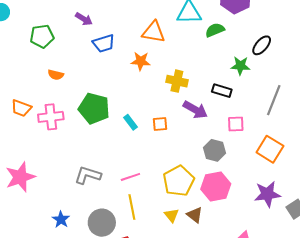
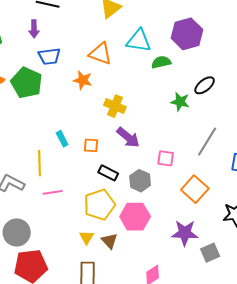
purple arrow: (84, 19) -> (34, 29), turned 48
black rectangle: (222, 91) -> (108, 173), moved
green pentagon: (94, 108) -> (27, 83), moved
yellow line: (132, 207) -> (39, 163), moved

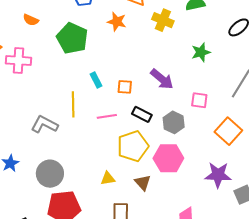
green pentagon: (27, 83) -> (72, 38), moved
green star: (180, 102) -> (201, 52), moved, turned -30
yellow cross: (115, 106) -> (163, 20), moved
pink line: (53, 192) -> (107, 116), moved
yellow triangle: (87, 237) -> (108, 178), moved, turned 49

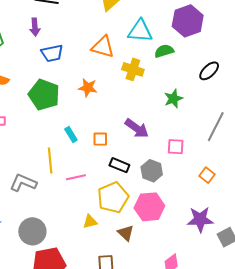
orange star: (117, 22) -> (88, 88), moved
pink line: (107, 116) -> (76, 177), moved
orange square: (228, 131) -> (207, 175), size x0.6
yellow triangle: (108, 178) -> (90, 222), moved

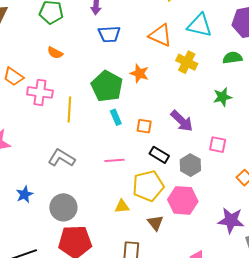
green semicircle: (164, 51) -> (232, 58), moved
green pentagon: (44, 95) -> (107, 86), moved
yellow line: (50, 160) -> (69, 110), moved

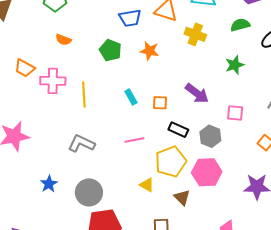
blue trapezoid: (109, 34) -> (130, 18), moved
green pentagon: (107, 86) -> (110, 50), moved, size x0.7
yellow triangle: (122, 206) -> (147, 185), turned 42

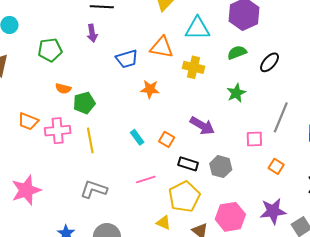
green pentagon: (110, 50) -> (84, 103), moved, turned -30
orange square: (160, 103) -> (167, 139), turned 35
pink square: (235, 113) -> (254, 139), moved
pink hexagon: (207, 172) -> (230, 217), moved

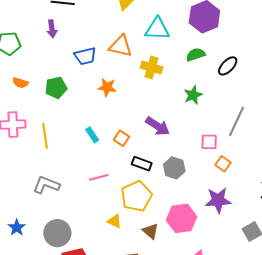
green pentagon: (84, 103) -> (56, 88), moved
orange square: (276, 166) -> (223, 164), moved
purple star: (273, 211) -> (218, 200), moved

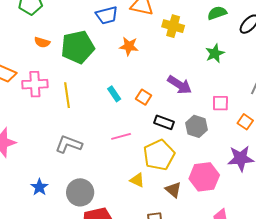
green pentagon: (56, 88) -> (78, 47), size x1.5
pink square: (209, 142) -> (220, 103), moved

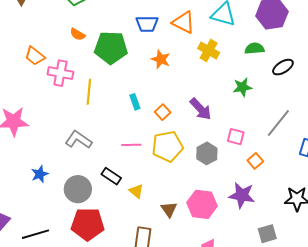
black rectangle: (164, 122) -> (111, 176), moved
yellow pentagon: (159, 155) -> (167, 146), moved

